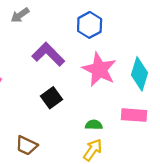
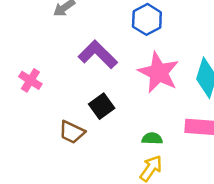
brown trapezoid: (27, 145) -> (72, 132), moved

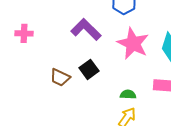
pink cross: (30, 80) -> (24, 33), moved, turned -30
brown trapezoid: (72, 132) -> (60, 77), moved

